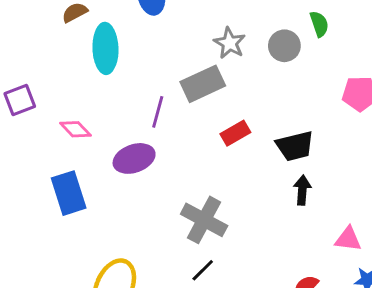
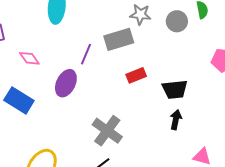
gray star: (230, 43) -> (140, 14), turned -30
purple ellipse: (134, 158) -> (66, 83), turned -52
blue rectangle: (69, 193) -> (19, 100), turned -48

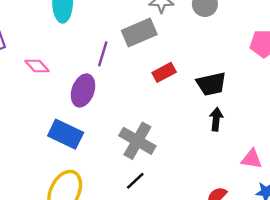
blue rectangle: (19, 100) -> (66, 134), moved

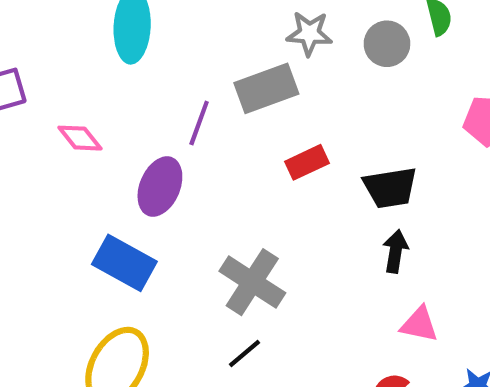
pink triangle: (252, 159) -> (419, 324), moved

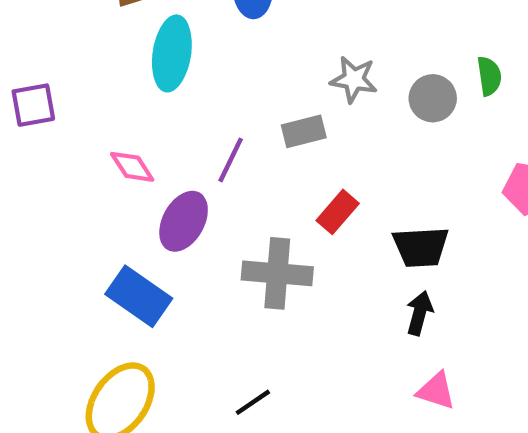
gray rectangle: (266, 88) -> (304, 131), size x0.7
pink diamond: (80, 138) -> (132, 167), moved
red rectangle: (307, 162) -> (338, 212), turned -30
gray cross: (252, 282) -> (277, 273), moved, turned -34

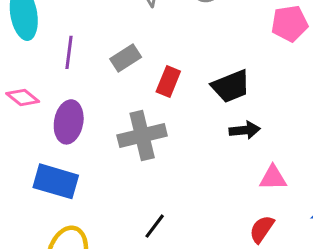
gray rectangle: (304, 131) -> (126, 58), moved
purple line: (231, 160) -> (69, 52), moved
black arrow: (419, 313) -> (245, 130), turned 88

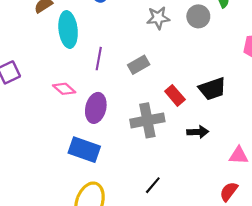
red rectangle: (168, 82) -> (175, 95), moved, turned -66
black arrow: (245, 130) -> (198, 132), moved

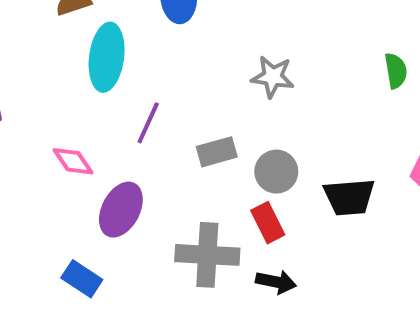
gray circle: (198, 16) -> (276, 172), moved
black trapezoid: (212, 89) -> (349, 197), moved
black arrow: (198, 132) -> (276, 282), moved
blue rectangle: (84, 150) -> (82, 279), size x0.7

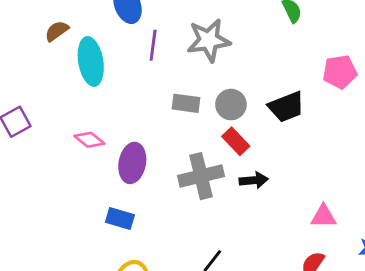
gray star: (273, 77) -> (209, 40), size x1.4
purple line: (148, 123) -> (153, 45), moved
gray rectangle: (217, 152) -> (186, 103), turned 40

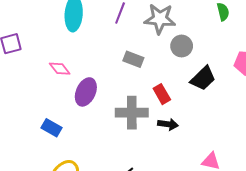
gray circle: (231, 105) -> (182, 46), moved
black trapezoid: (286, 107) -> (203, 78), turned -36
blue rectangle: (120, 219) -> (52, 128), moved

